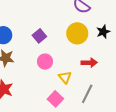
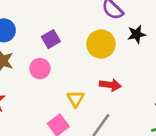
black star: (103, 32) -> (137, 34), moved
pink circle: (45, 62) -> (40, 69), moved

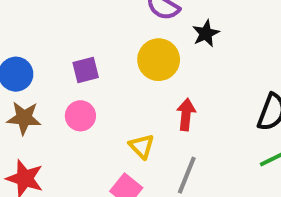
purple square: (51, 39) -> (86, 70), turned 30
red arrow: (110, 85) -> (186, 114), turned -78

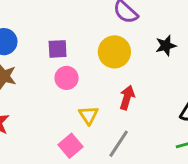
black star: (206, 33) -> (166, 46), moved
pink circle: (80, 116) -> (67, 78), moved

